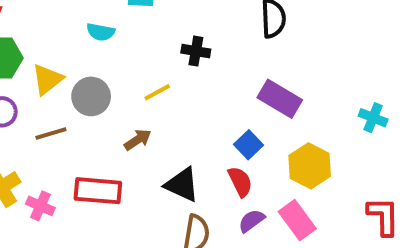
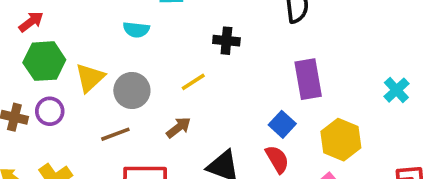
purple rectangle: (280, 99) -> (308, 79), turned 54
cyan cross: (373, 118) -> (396, 90), turned 30
brown line: (51, 134) -> (115, 134), moved

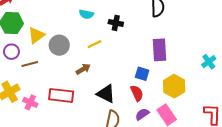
cyan semicircle: (136, 30) -> (86, 14), moved
blue square: (282, 124) -> (142, 74), turned -32
brown line: (115, 134) -> (30, 64), moved

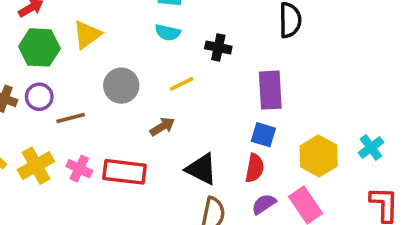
yellow triangle: (36, 35) -> (87, 35), moved
purple rectangle: (160, 50) -> (270, 90), moved
cyan cross: (209, 62) -> (371, 147), moved
red semicircle: (137, 93) -> (255, 168), turned 35
pink cross: (30, 102) -> (79, 169), moved

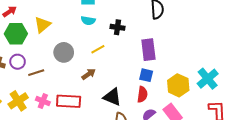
cyan cross: (371, 147) -> (208, 79), size x1.5

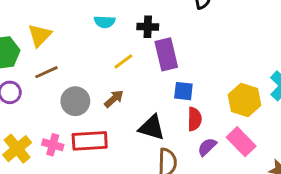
purple rectangle: (148, 50) -> (166, 54), moved
gray circle: (64, 52) -> (75, 101), moved
brown line: (36, 73) -> (46, 72), moved
blue square: (146, 75) -> (183, 91), moved

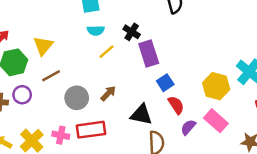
black cross: (148, 27) -> (132, 32), turned 35
yellow line: (123, 61) -> (107, 52), moved
blue square: (183, 91) -> (165, 83), turned -35
red semicircle: (195, 119) -> (176, 105), turned -30

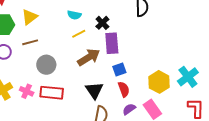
brown arrow: (108, 93) -> (89, 57), moved, size x1.6
black triangle: (141, 115) -> (94, 90), turned 30

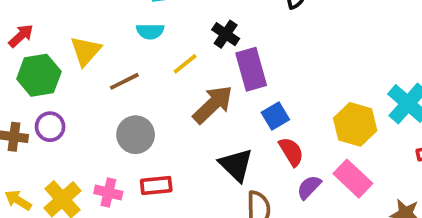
cyan semicircle: (74, 15) -> (150, 31), moved
brown line: (30, 42) -> (124, 81), moved
red rectangle: (52, 93) -> (156, 185), size x0.7

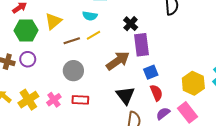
yellow line: (185, 64) -> (93, 35), moved
pink cross: (108, 192) -> (54, 100), turned 32

